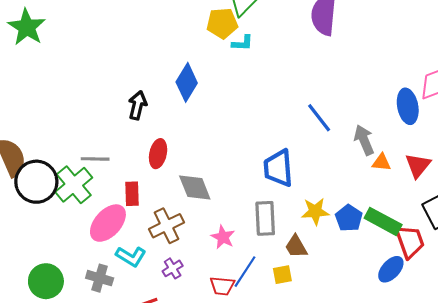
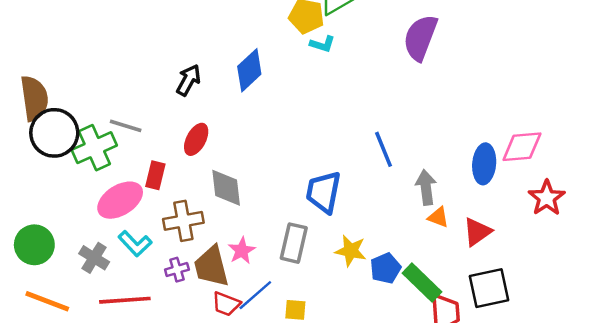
brown trapezoid: (296, 247) -> (211, 266), moved, size x1.5

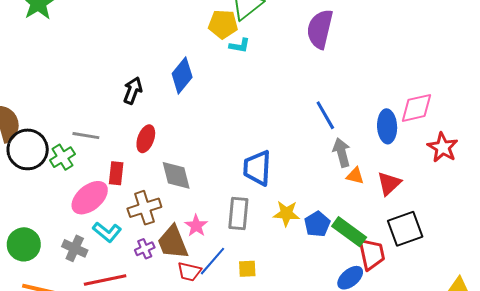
green cross: (94, 148) -> (62, 157), size x0.7
blue line: (384, 149) -> (325, 115), moved

